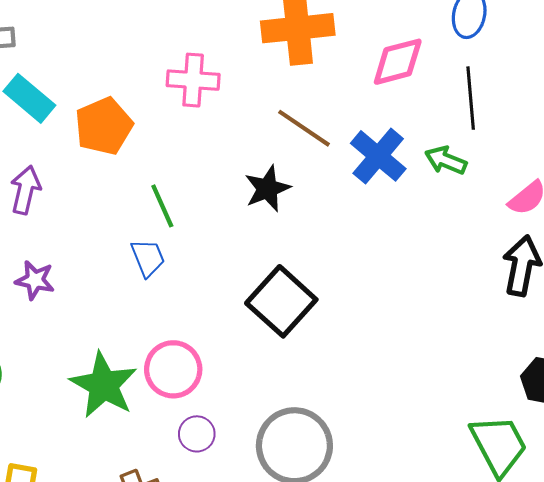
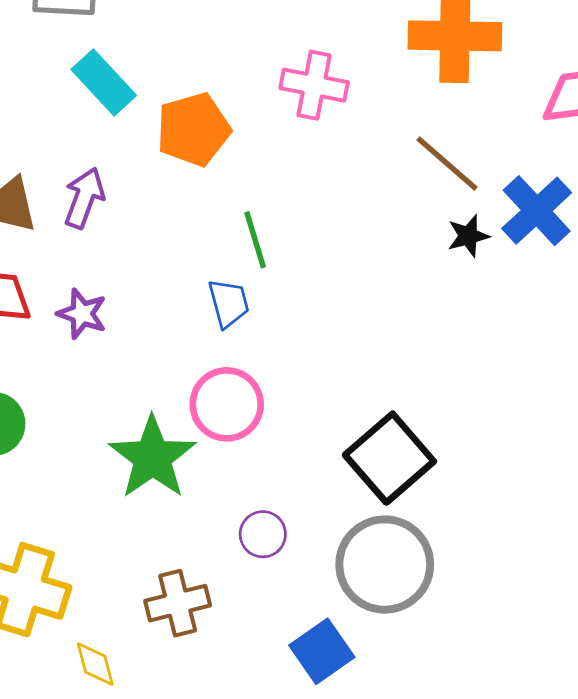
black star: (267, 189) -> (468, 236), moved, size x0.7
black square: (281, 301) -> (389, 458), moved
pink circle: (173, 369) -> (227, 404), moved

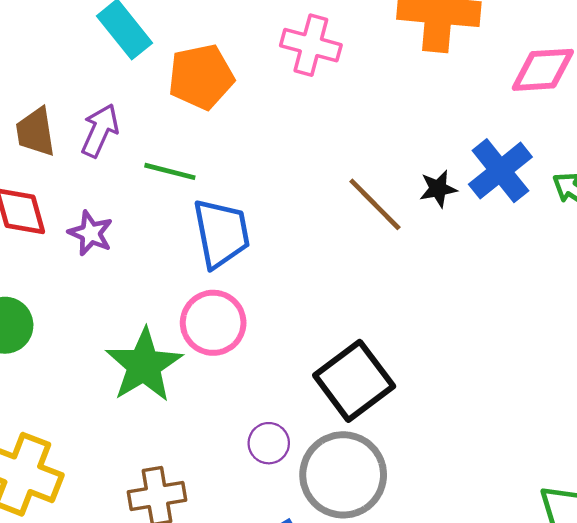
brown line: (447, 164) -> (375, 204), moved
green line: (255, 240) -> (170, 171), moved, turned -63
blue trapezoid: (229, 303) -> (221, 233), size x1.6
purple circle: (263, 534) -> (269, 443), moved

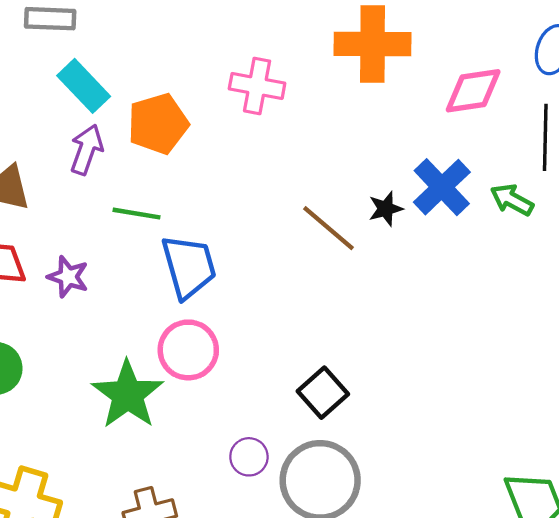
purple arrow: (100, 131) -> (87, 150), moved
black square: (354, 381) -> (323, 393), size x0.7

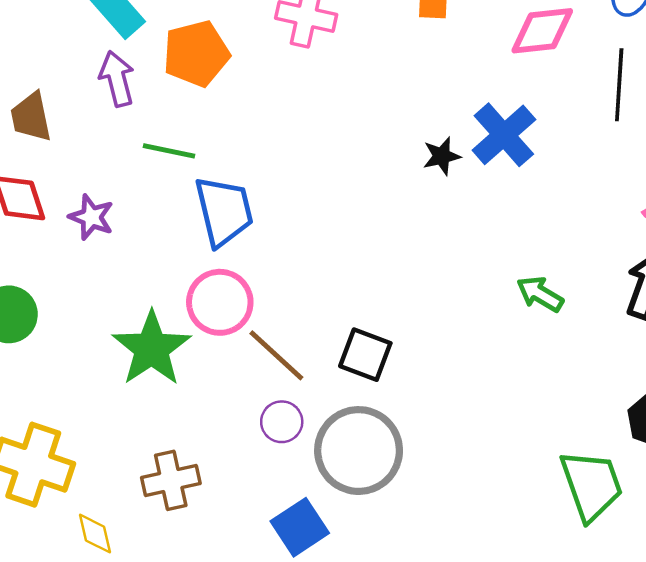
purple arrow: (87, 150) -> (117, 79), turned -36
green arrow: (512, 200) -> (540, 294), moved
brown line: (328, 228) -> (276, 355), moved
black square: (323, 393) -> (365, 355), turned -30

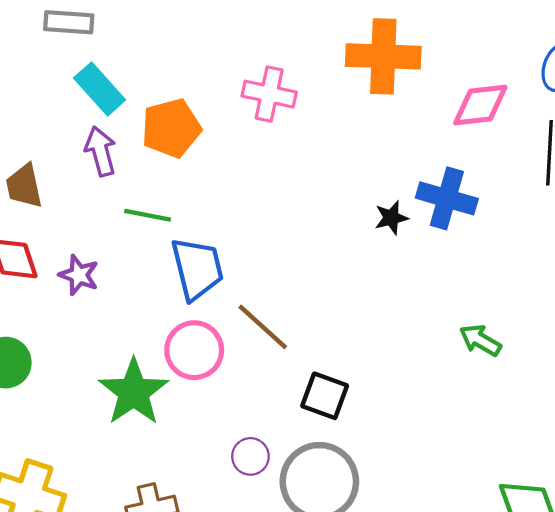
blue cross: (504, 135) -> (447, 198), turned -32
brown line: (276, 355) -> (263, 327), moved

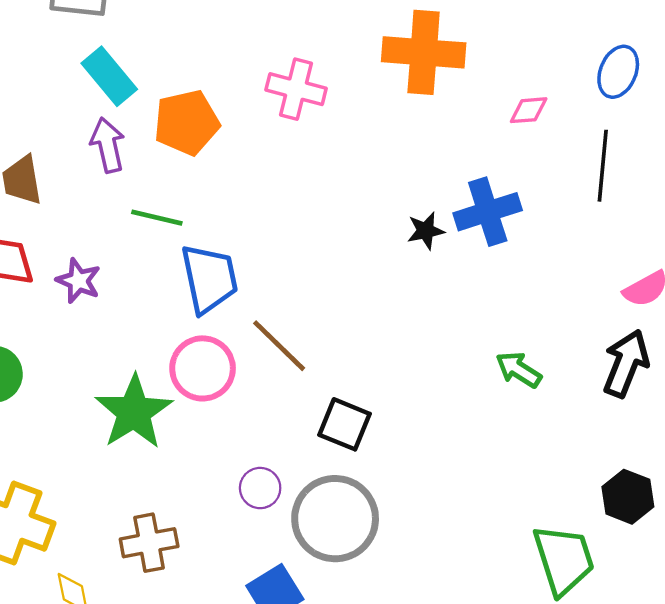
pink diamond: (480, 105) -> (529, 110), size x0.6
blue cross: (447, 198) -> (488, 212), turned -36

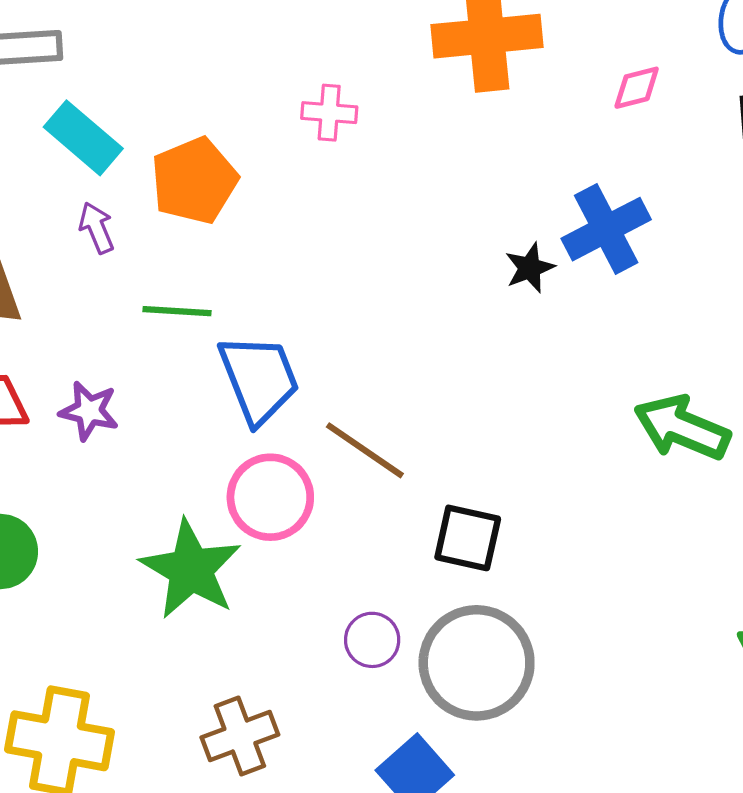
pink cross: (296, 89) -> (329, 113), size x0.7
purple arrow: (108, 145) -> (97, 228), size x0.7
green arrow: (519, 370) -> (682, 428), size x1.5

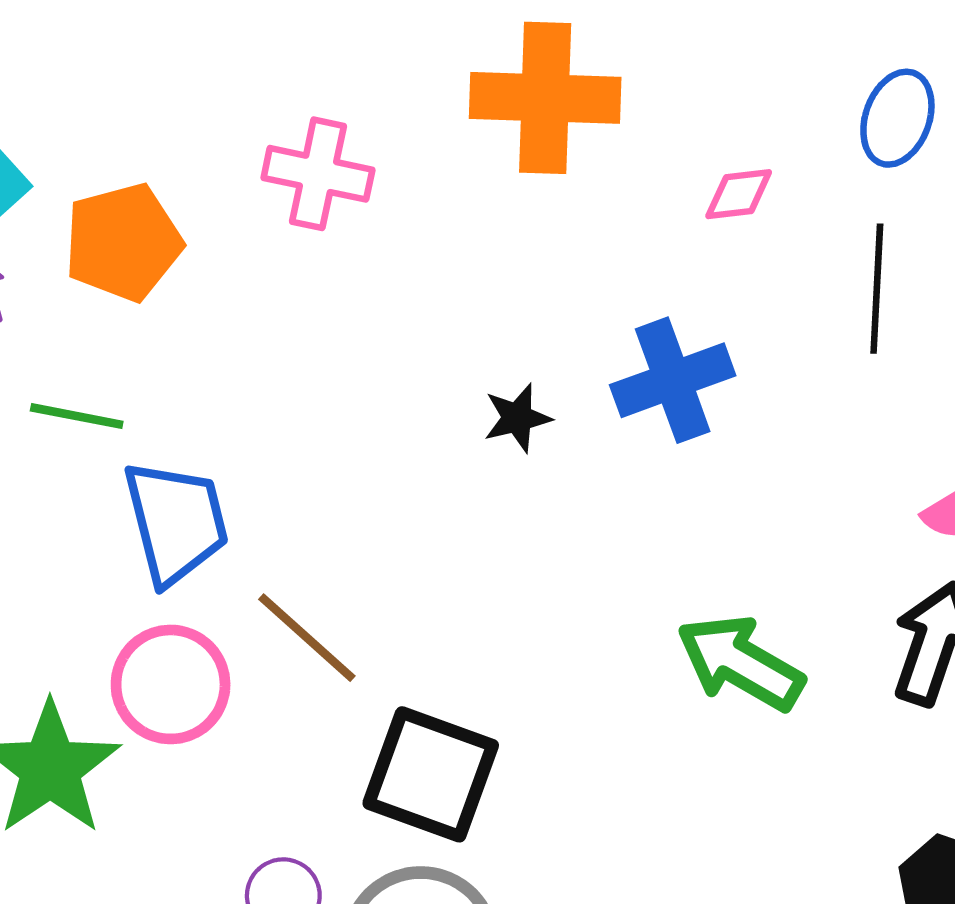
pink cross: (329, 113) -> (318, 174), size x1.4
black star: (530, 268) -> (517, 418), moved
black square: (468, 538) -> (431, 774), size x1.4

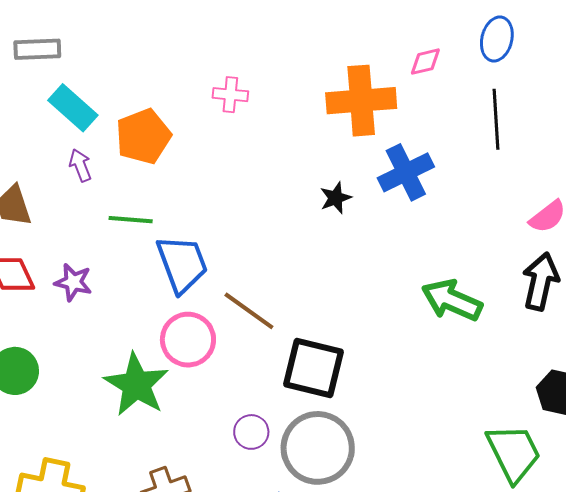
orange cross: (545, 98) -> (361, 101), moved
pink cross: (318, 174) -> (230, 95), size x0.7
pink diamond: (739, 194) -> (425, 62), moved

